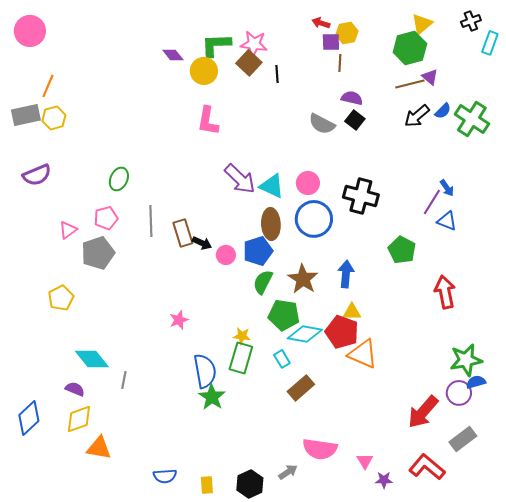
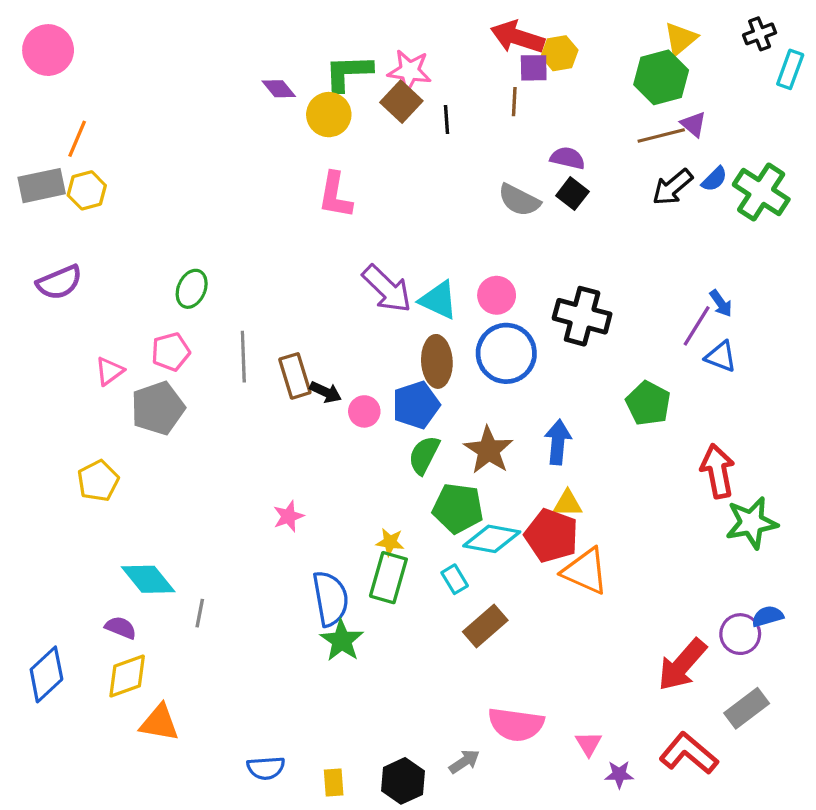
red arrow: (321, 23) -> (518, 37), size x1.8
brown line: (340, 63) -> (514, 102), moved
green star: (466, 360) -> (751, 523), moved

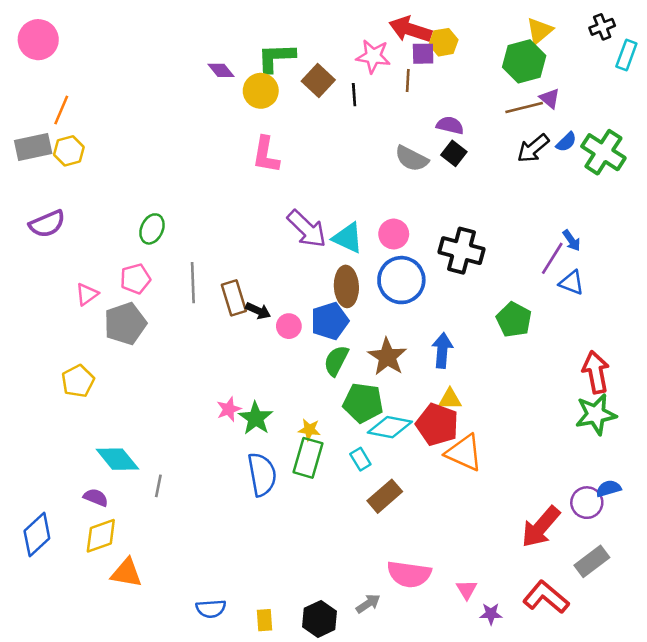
pink star: (409, 71) -> (373, 56), moved
red arrow: (718, 471) -> (596, 372), moved
green star: (342, 641) -> (256, 418), moved

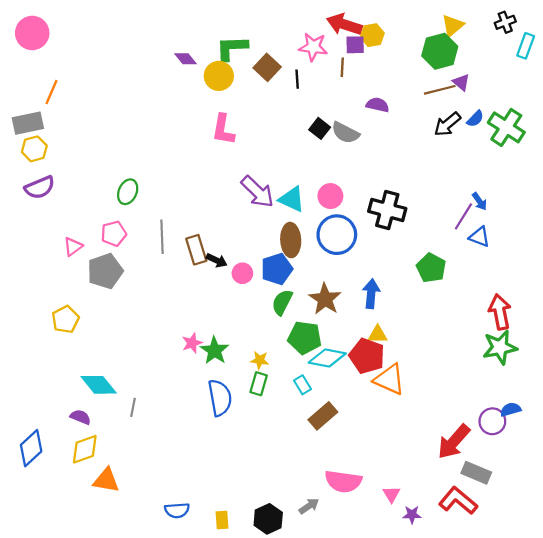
yellow hexagon: (69, 151) -> (34, 149), moved
black square: (454, 153) -> (320, 128), moved
green rectangle: (308, 458) -> (259, 384), size x0.7
gray rectangle: (592, 561) -> (476, 473), moved, turned 60

